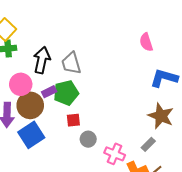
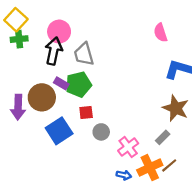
pink circle: (21, 84) -> (59, 32), moved
purple rectangle: (49, 92) -> (61, 83), turned 56
blue square: (31, 135) -> (59, 131), moved
pink cross: (115, 154) -> (128, 147), turned 30

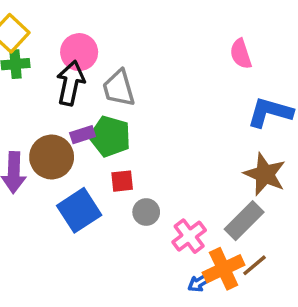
purple rectangle: (61, 83) -> (83, 135), turned -48
green pentagon: (78, 84) -> (110, 136), turned 30
gray rectangle: (163, 137) -> (244, 221), size x1.6
blue arrow: (124, 175) -> (199, 283), moved, turned 136

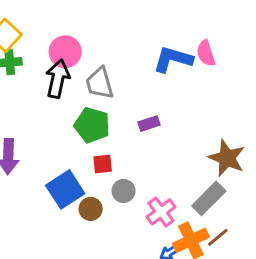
blue L-shape: (270, 112) -> (173, 59), moved
purple rectangle: (83, 135) -> (149, 124), moved
brown circle: (52, 157) -> (91, 209), moved, size x0.6

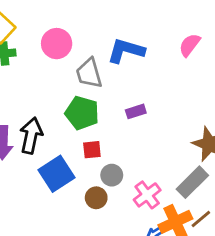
pink semicircle: (206, 53) -> (190, 45), turned 55
blue L-shape: (173, 59) -> (126, 51), moved
black arrow: (58, 79) -> (31, 136), moved
brown circle: (91, 209) -> (96, 198), moved

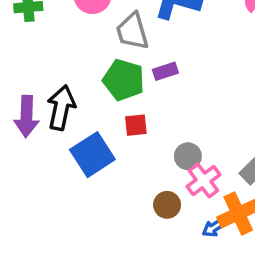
purple rectangle: (136, 111) -> (165, 71), moved
gray circle: (112, 175) -> (188, 156), moved
brown circle: (96, 198) -> (167, 205), moved

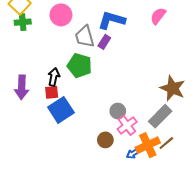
purple rectangle: (165, 71) -> (104, 42), moved, turned -40
black arrow: (61, 108) -> (54, 77), moved, size x0.7
red square: (136, 125) -> (52, 92), moved

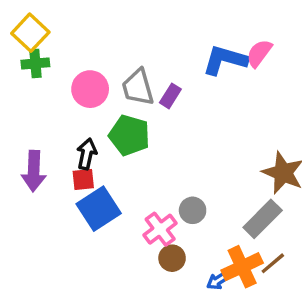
pink circle: (61, 15) -> (90, 89), moved
blue L-shape: (112, 20) -> (225, 60), moved
pink cross: (127, 125) -> (160, 229), moved

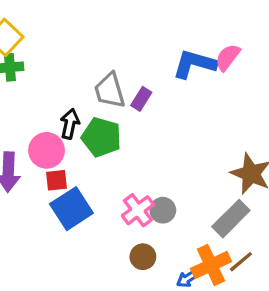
pink circle: (90, 89) -> (47, 150), moved
black arrow: (87, 154) -> (70, 124), moved
pink cross: (160, 229) -> (138, 210), moved

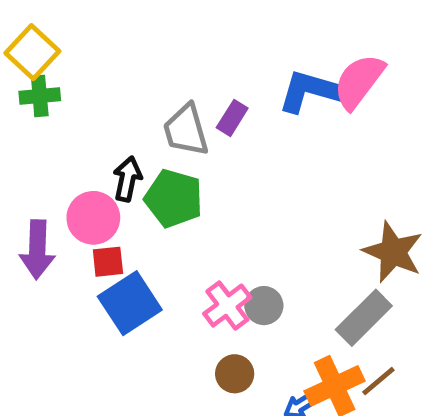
pink semicircle: (228, 57) -> (359, 81), size x1.4
purple rectangle: (141, 99) -> (232, 118), moved

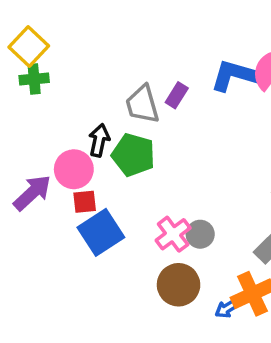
purple arrow: (37, 250) -> (32, 193), turned -135
brown circle: (235, 374) -> (179, 285), size x1.5

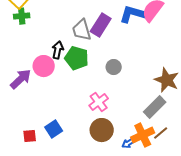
purple rectangle: (177, 95) -> (101, 25), size x1.6
red square: (85, 202) -> (30, 136), moved
blue square: (101, 232) -> (54, 129), moved, size x0.7
gray circle: (200, 234) -> (114, 67), moved

